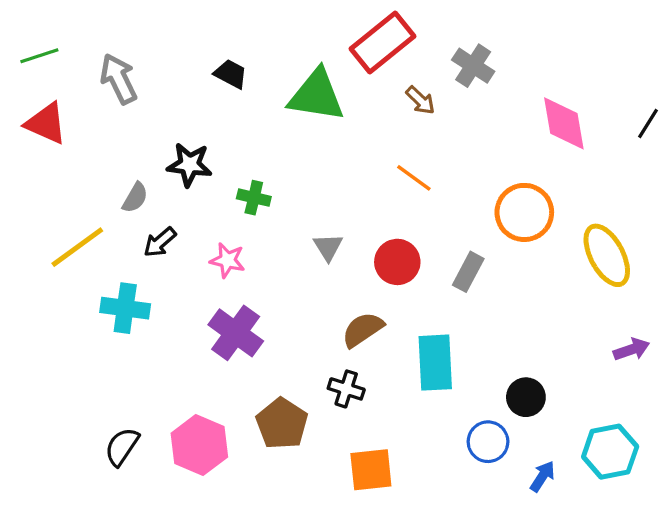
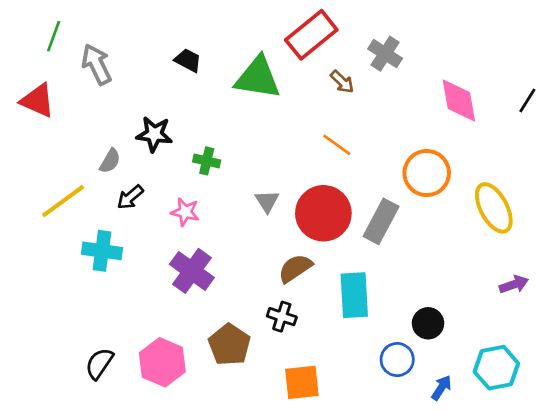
green line: (39, 56) -> (54, 36), moved, turned -52
red circle: (397, 262) -> (323, 213), size x1.5
gray rectangle: (468, 272) -> (381, 221), size x1.4

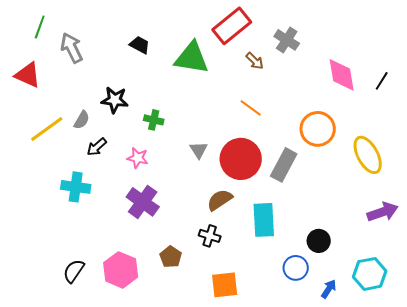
black line: (527, 101) -> (382, 81), moved
yellow line: (63, 201) -> (47, 129), moved
purple arrow: (514, 284) -> (383, 212), size x1.4
brown pentagon: (229, 345) -> (171, 257), size x0.7

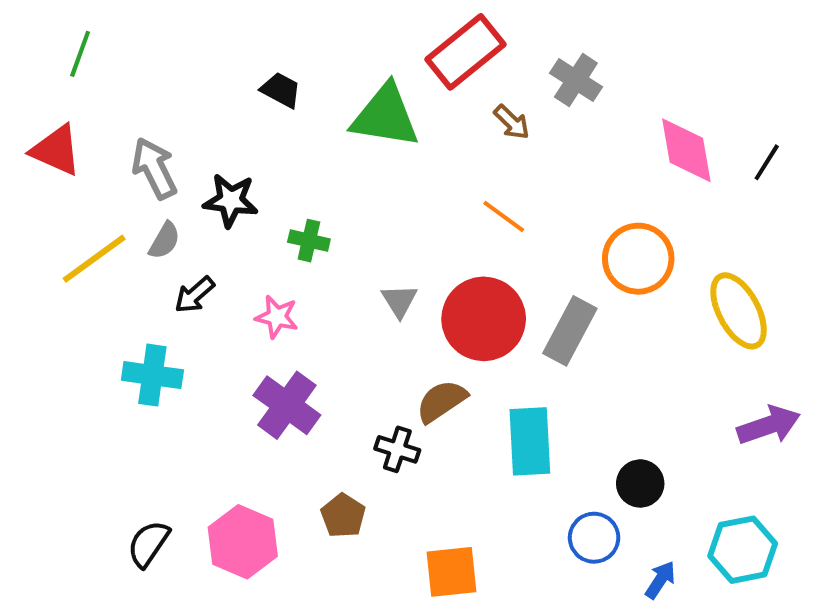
gray arrow: (72, 48) -> (154, 168), moved
black cross: (210, 236) -> (397, 449), moved

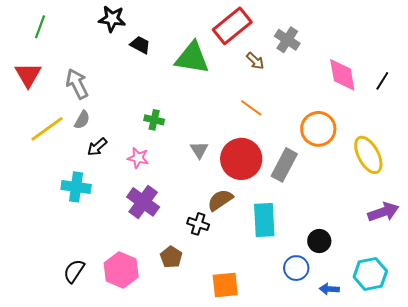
red triangle: (56, 150) -> (28, 75), turned 36
black star: (231, 200) -> (112, 19), moved
blue arrow: (660, 580) -> (329, 289), turned -120

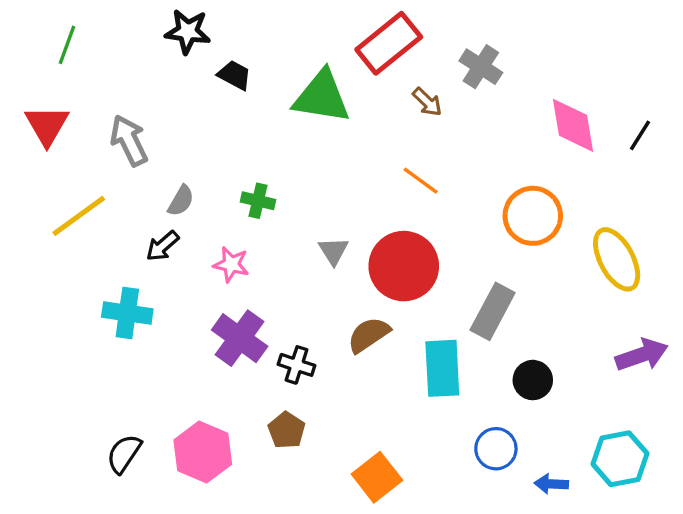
gray semicircle: (82, 120) -> (181, 201), moved
gray rectangle: (284, 165) -> (493, 311), moved
black cross: (198, 224) -> (297, 365), moved
black circle: (319, 241) -> (533, 380), moved
orange square: (225, 285) -> (377, 477), turned -32

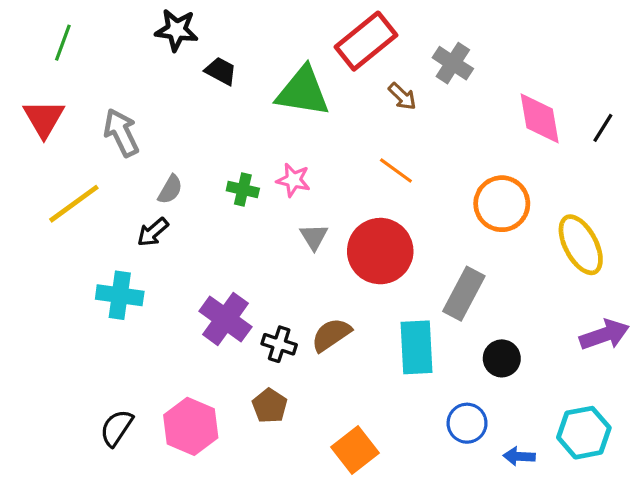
pink star: (231, 264) -> (293, 180), moved
brown semicircle: (369, 335) -> (331, 335), moved

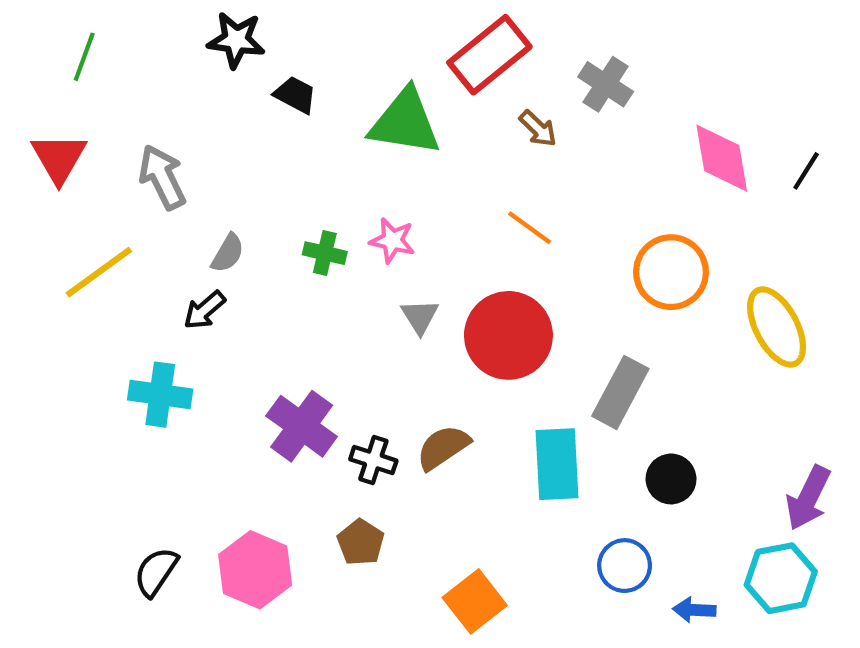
purple arrow: (604, 335) -> (808, 498), moved, turned 135

